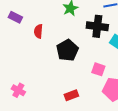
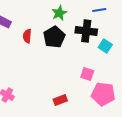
black pentagon: (67, 50) -> (54, 37), moved

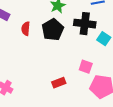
red rectangle: (60, 100) -> (59, 83), moved

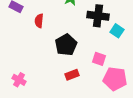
black pentagon: (53, 30) -> (66, 45), moved

